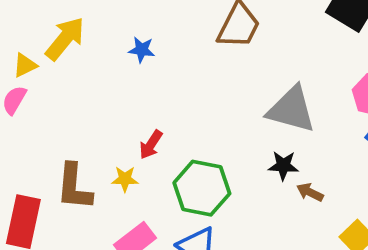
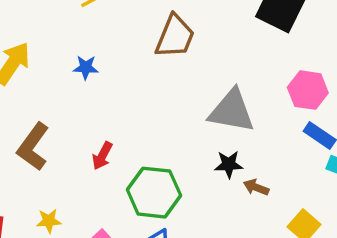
yellow star: (125, 179) -> (49, 221), moved
brown L-shape: (74, 187) -> (33, 147), moved, turned 36

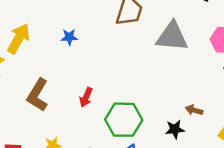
gray triangle: (232, 111) -> (172, 37), moved
black star: (229, 164) -> (175, 129), moved

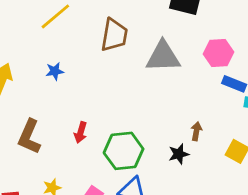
brown arrow: (194, 110) -> (196, 131), turned 91

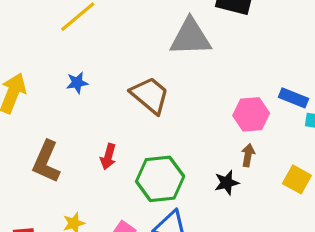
brown trapezoid: (114, 35) -> (150, 95), moved, turned -60
pink hexagon: (218, 53) -> (251, 114), moved
gray triangle: (163, 57) -> (190, 37), moved

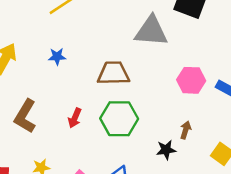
brown trapezoid: (150, 95) -> (114, 73), turned -48
pink hexagon: (251, 114) -> (191, 80), moved
green hexagon: (160, 179) -> (119, 119), moved

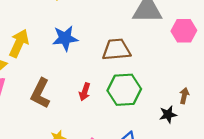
blue star: (57, 57) -> (65, 38), size x1.6
pink hexagon: (191, 80) -> (184, 31), moved

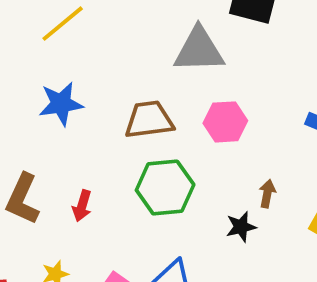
pink hexagon: (184, 31) -> (225, 122), moved
red arrow: (85, 92) -> (82, 206), moved

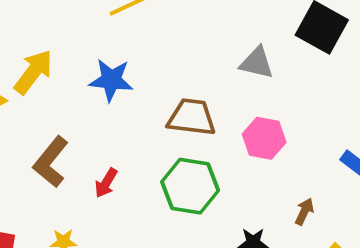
gray triangle: (199, 50) -> (257, 63), size x0.7
brown arrow: (267, 194) -> (304, 211), moved

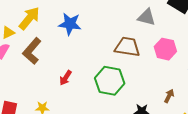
brown trapezoid: (192, 117) -> (127, 47), moved
pink hexagon: (264, 138) -> (165, 49), moved
brown L-shape: (51, 162) -> (32, 51), moved

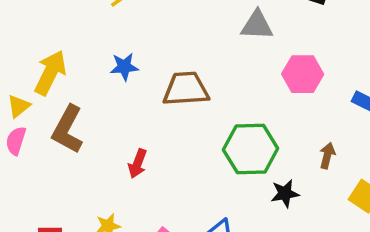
blue star: (70, 24) -> (124, 67), size x0.7
brown trapezoid: (127, 47) -> (186, 89), moved
green hexagon: (110, 81) -> (251, 149), moved

